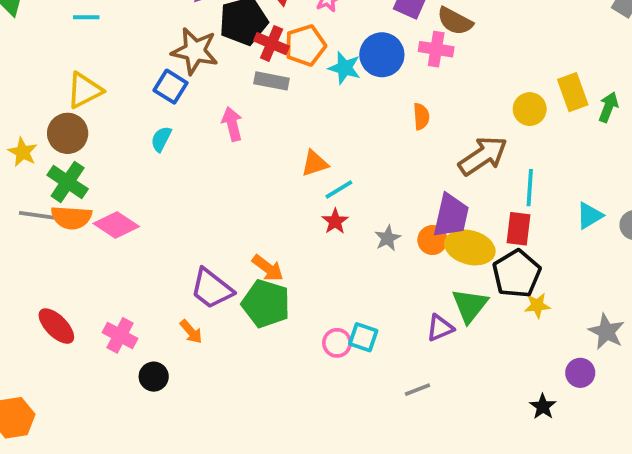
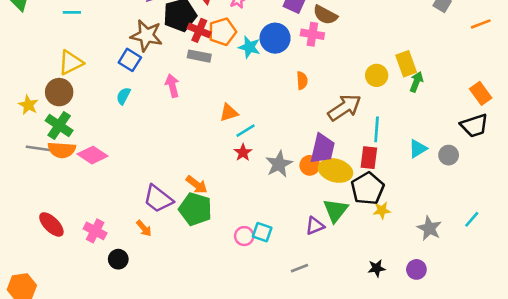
green arrow: (608, 107) -> (416, 82), moved
gray star: (388, 238) -> (279, 164), size x1.5
purple circle: (580, 373) -> (416, 269), moved
black star: (543, 406) -> (377, 268), moved, turned 30

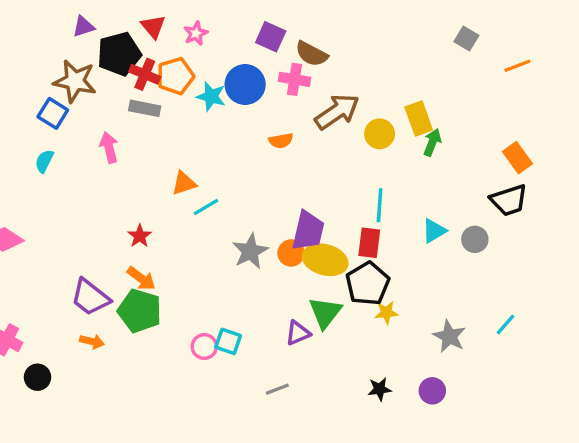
orange semicircle: (302, 81) -> (281, 141), turned 84
brown arrow: (344, 108) -> (337, 112), moved
red star: (243, 152) -> (140, 236), moved
orange arrow: (144, 228) -> (92, 341), moved, turned -36

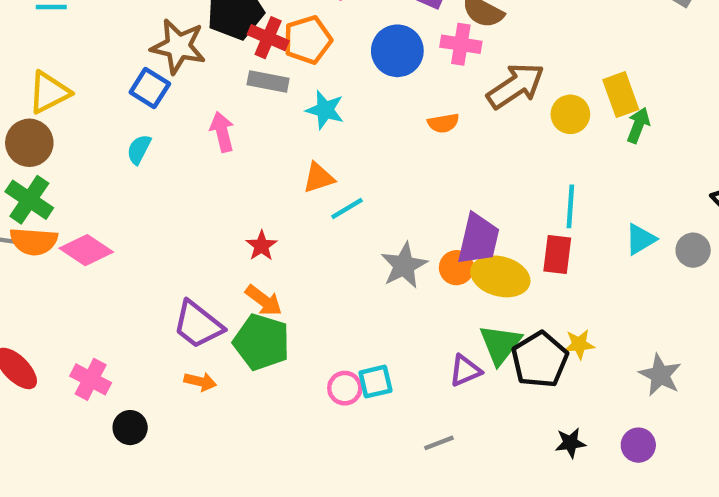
cyan star: (211, 96) -> (325, 110), moved
black pentagon: (368, 284) -> (540, 360), moved
cyan square: (228, 341) -> (375, 382), turned -32

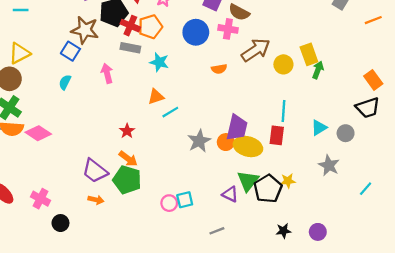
purple triangle: (465, 371) -> (230, 194), turned 49
gray star: (660, 375) -> (329, 165), moved

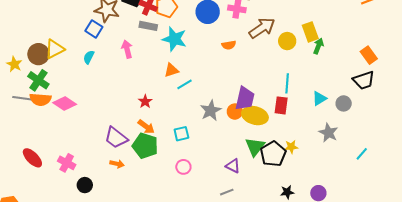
yellow triangle: (19, 53) -> (55, 49), moved
cyan star: (159, 62) -> (174, 39), size x1.4
purple triangle: (230, 194) -> (233, 166), moved
cyan square: (185, 200) -> (181, 134), moved

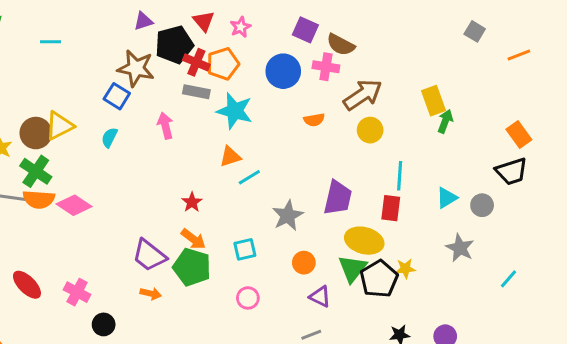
yellow circle: (287, 41) -> (370, 130), moved
orange circle: (235, 112) -> (304, 263), moved
yellow ellipse: (255, 116) -> (364, 241), moved

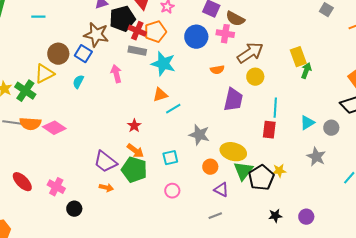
brown circle: (36, 133) -> (58, 54), moved
green cross: (36, 171) -> (25, 91), moved
purple trapezoid: (338, 198) -> (233, 100), moved
gray star: (288, 216) -> (199, 135), turned -30
yellow ellipse: (364, 241) -> (233, 152), moved

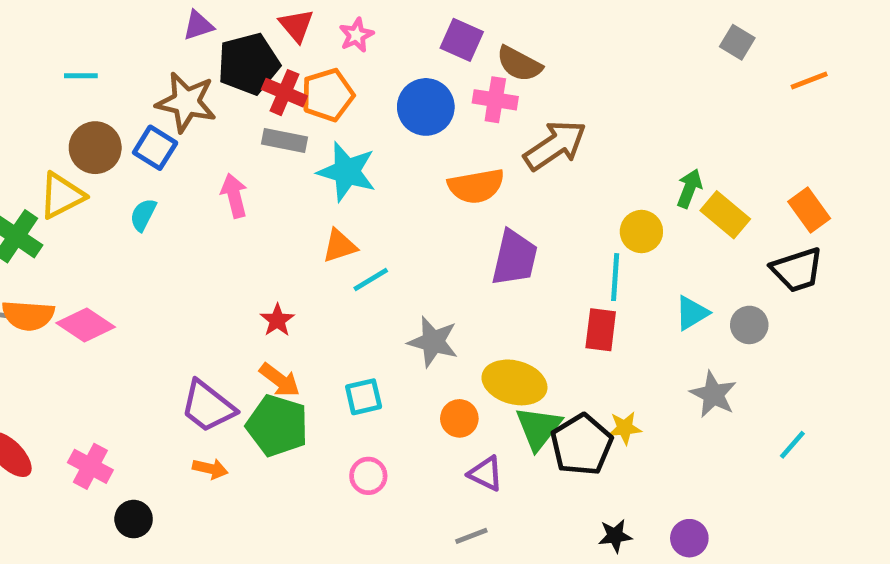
cyan line: (38, 17) -> (81, 76), moved
yellow rectangle: (298, 57) -> (725, 215), moved, turned -30
orange semicircle: (217, 70) -> (476, 186), size x1.6
yellow circle: (255, 77) -> (641, 232), moved

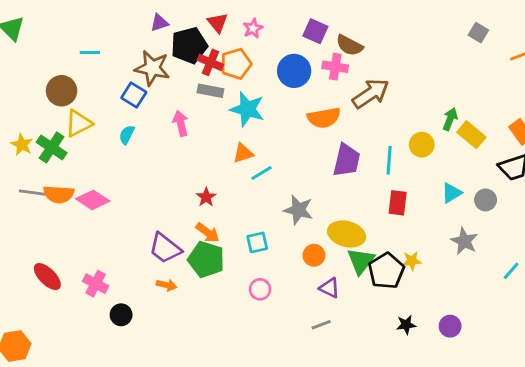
brown circle: (95, 148) -> (62, 91), moved
cyan line: (615, 277) -> (389, 160), moved

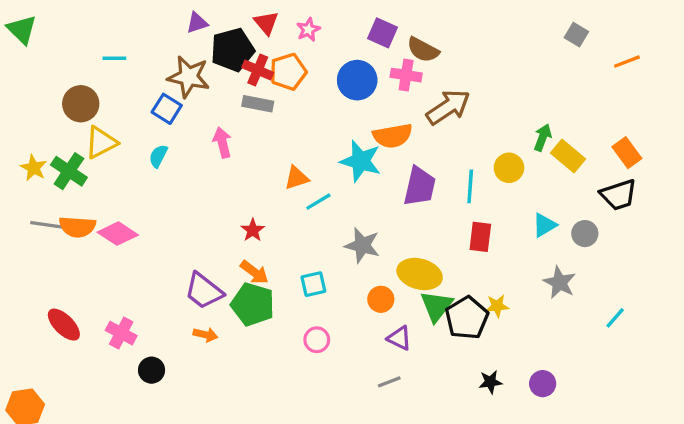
cyan star: (247, 109) -> (361, 161), moved

